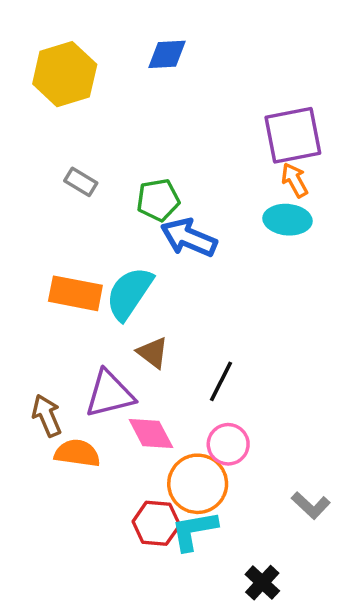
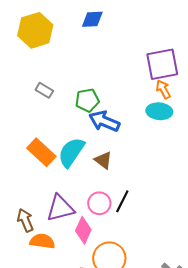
orange rectangle: (75, 293) -> (41, 152), turned 32
brown triangle: (153, 353) -> (103, 160), moved
pink diamond: (151, 433) -> (83, 230), turned 52
pink circle: (228, 444) -> (99, 203), moved

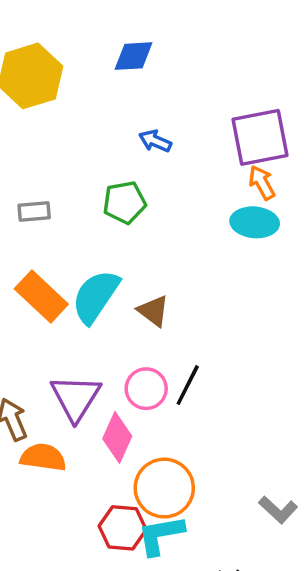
gray rectangle: (44, 90) -> (34, 211), moved, turned -36
blue arrow: (104, 121) -> (155, 141), moved, size x0.6
purple triangle: (60, 208) -> (76, 398), turned -44

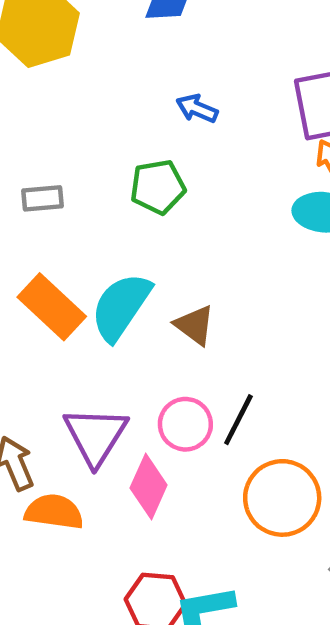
orange circle: (164, 488) -> (282, 498), moved

